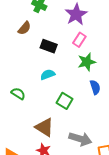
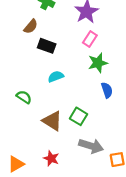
black rectangle: (49, 46) -> (47, 46), moved
green square: (65, 101) -> (78, 116), moved
brown triangle: (44, 127) -> (52, 121), moved

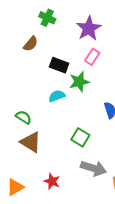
black rectangle: (47, 46) -> (59, 65), moved
green star: (98, 63) -> (79, 82), moved
brown triangle: (52, 121) -> (31, 142), moved

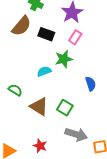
brown semicircle: (31, 44) -> (21, 26), size x1.5
black rectangle: (59, 65) -> (46, 34), moved
brown triangle: (31, 142) -> (39, 107), moved

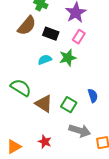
cyan semicircle: (44, 71) -> (45, 60), moved
blue semicircle: (91, 84) -> (93, 96), moved
green semicircle: (15, 90) -> (21, 88), size x1.5

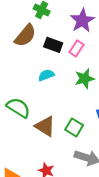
pink rectangle: (79, 37) -> (76, 48), moved
green star: (68, 58) -> (85, 79), moved

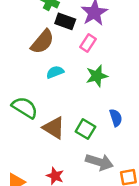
brown semicircle: (25, 36) -> (42, 42), moved
black rectangle: (53, 45) -> (65, 21), moved

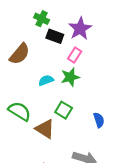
brown semicircle: (42, 42) -> (20, 54), moved
green star: (97, 76) -> (70, 77), moved
green square: (85, 129) -> (64, 110), moved

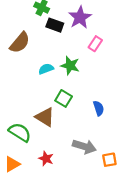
pink rectangle: (75, 55) -> (95, 44), moved
green star: (70, 77) -> (70, 66), turned 30
green semicircle: (20, 111) -> (20, 132), moved

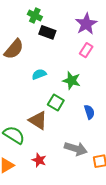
purple star: (80, 17) -> (86, 24), moved
green star: (70, 66) -> (72, 81), moved

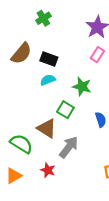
green cross: (35, 16) -> (43, 18), turned 32
black rectangle: (47, 32) -> (49, 59), moved
gray arrow: (76, 149) -> (69, 147), moved, turned -70

